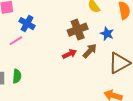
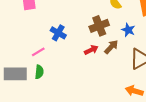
blue cross: (27, 24) -> (58, 33), moved
pink line: (16, 41) -> (38, 52), moved

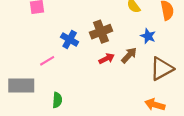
brown cross: (99, 26) -> (101, 32), moved
green semicircle: (39, 72) -> (57, 100), moved

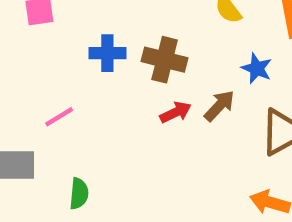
brown cross: (101, 32) -> (165, 60), turned 35
blue cross: (70, 39) -> (107, 53), moved, turned -30

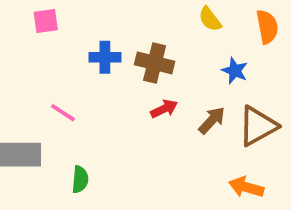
brown arrow: (219, 106) -> (212, 120), moved
pink line: (59, 117) -> (63, 113), turned 64

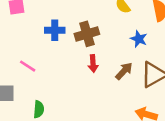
brown cross: (155, 63) -> (87, 34), turned -30
red arrow: (164, 109) -> (93, 64), turned 112

